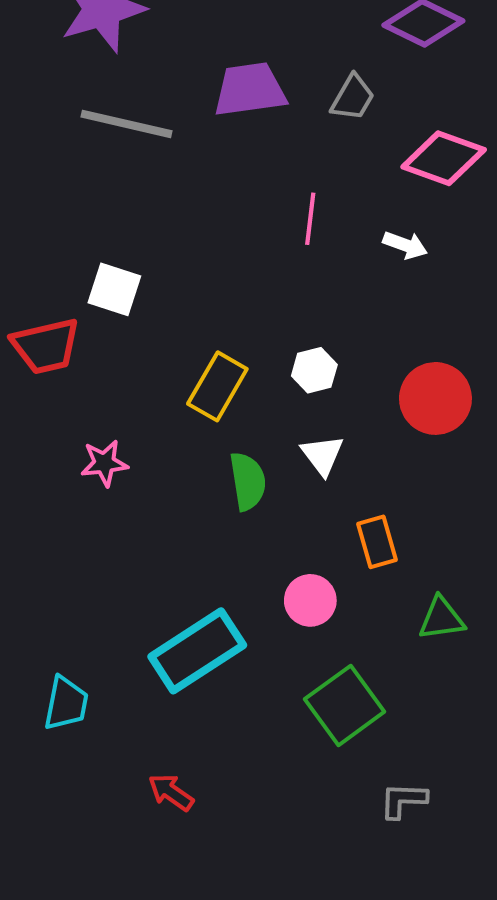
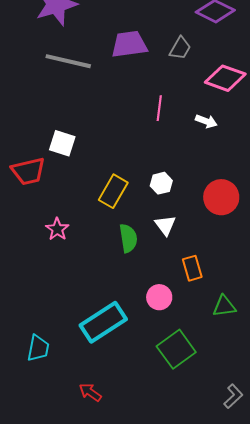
pink star: (104, 463) -> (57, 229), turned -30
gray L-shape: (403, 800) -> (233, 396), moved, turned 135

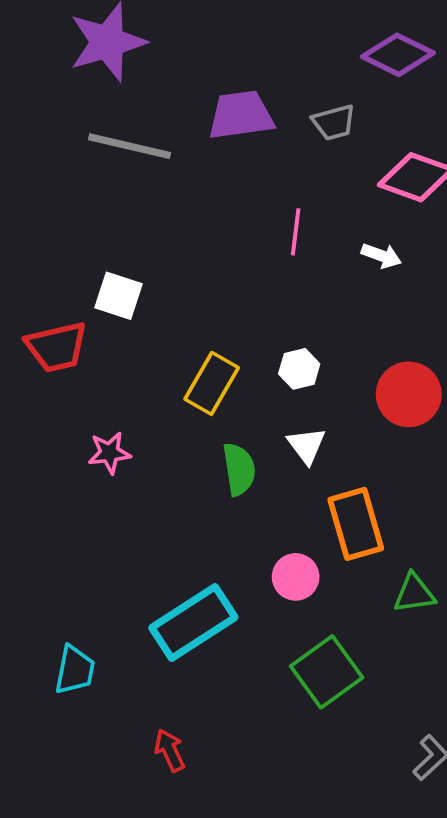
gray trapezoid: (180, 48) -> (334, 122), turned 45
pink star: (57, 229) -> (109, 453), turned 30
orange rectangle: (192, 268) -> (356, 524), size x1.5
red arrow: (90, 392) -> (170, 750), turned 30

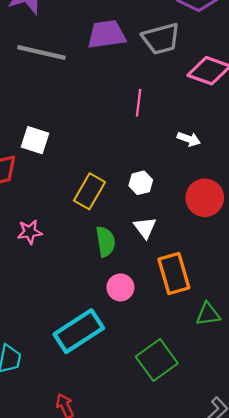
gray trapezoid: (334, 122) -> (161, 39), size x1.5
white arrow: (381, 256) -> (189, 139), moved
pink circle: (296, 577) -> (120, 287), moved

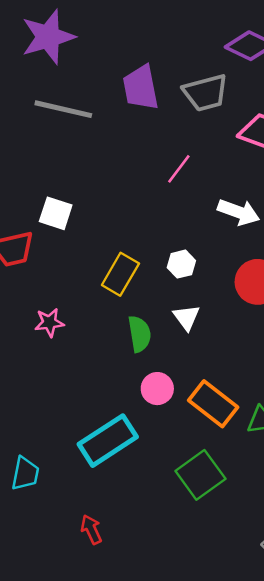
purple trapezoid: (107, 34) -> (141, 88), turned -93
pink line: (139, 103) -> (179, 169), turned 30
white arrow: (189, 139) -> (239, 212), size x1.5
orange rectangle: (174, 274) -> (213, 404), moved, turned -36

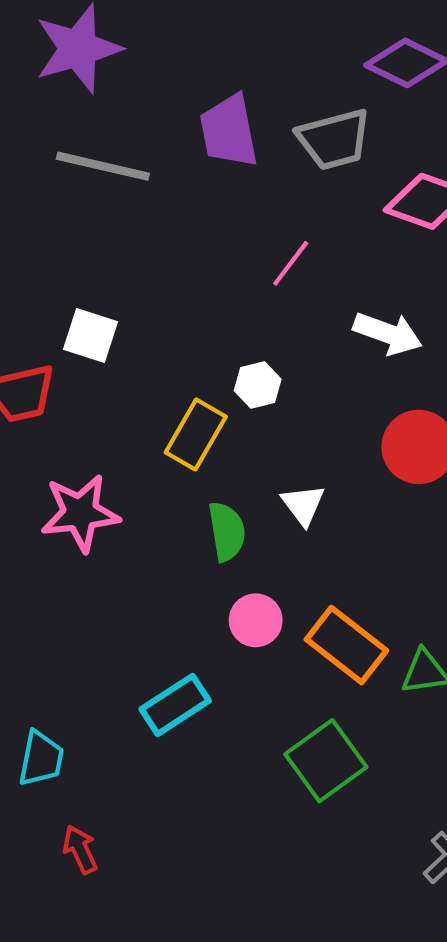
white hexagon: (181, 264) -> (258, 385), moved
pink star: (49, 323) -> (80, 513), size x1.6
cyan rectangle: (108, 441) -> (175, 705), size x0.7
red arrow: (91, 529) -> (80, 849), moved

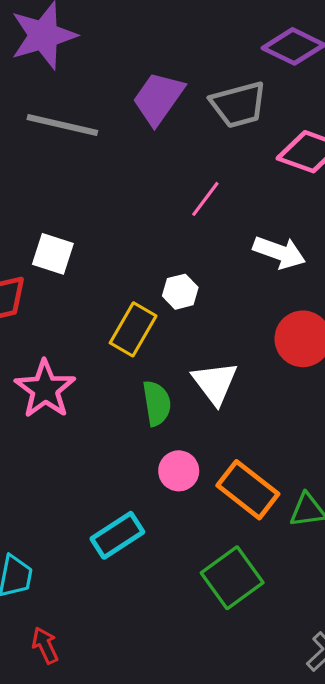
purple trapezoid: (229, 131) -> (158, 98), turned 46
white triangle: (303, 505) -> (215, 383), size x1.4
pink star: (80, 513) -> (45, 389), turned -30

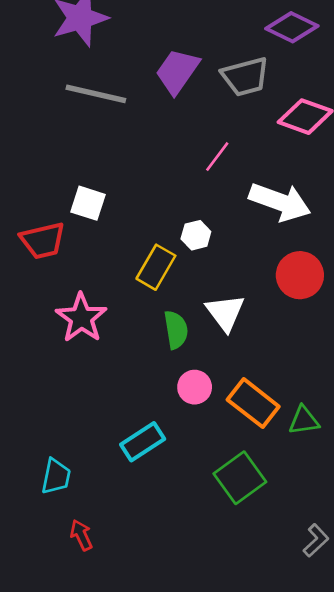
white arrow: (279, 252) -> (280, 202), size x1.4

